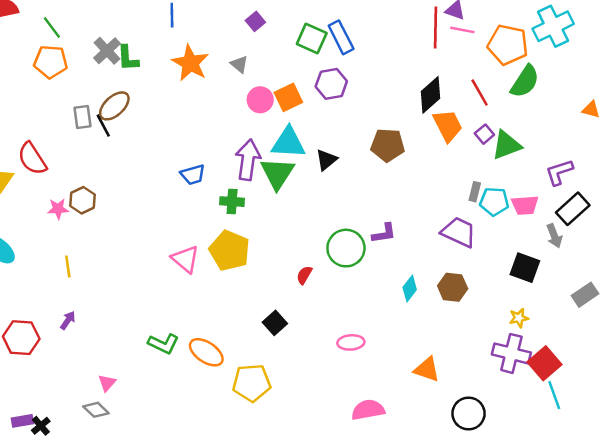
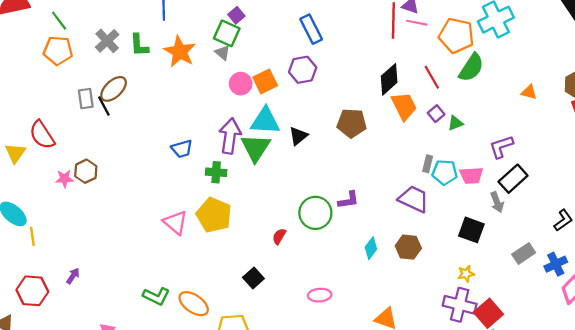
green square: (312, 39) -> (227, 33), moved
green L-shape: (128, 58) -> (139, 45), moved
green triangle: (507, 145) -> (455, 123), size x0.6
yellow line: (68, 266) -> (32, 236), moved

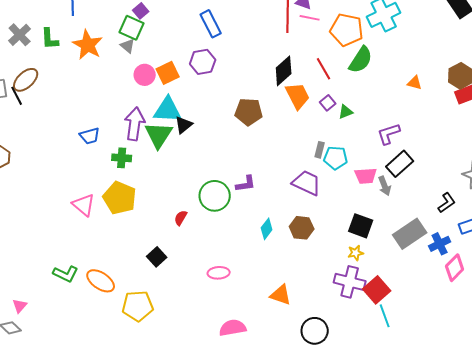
black triangle: (298, 136) -> (184, 125), moved
pink trapezoid: (471, 175) -> (366, 176), moved
black square: (471, 230) -> (361, 226), moved
gray rectangle: (524, 253) -> (410, 234), size x1.5

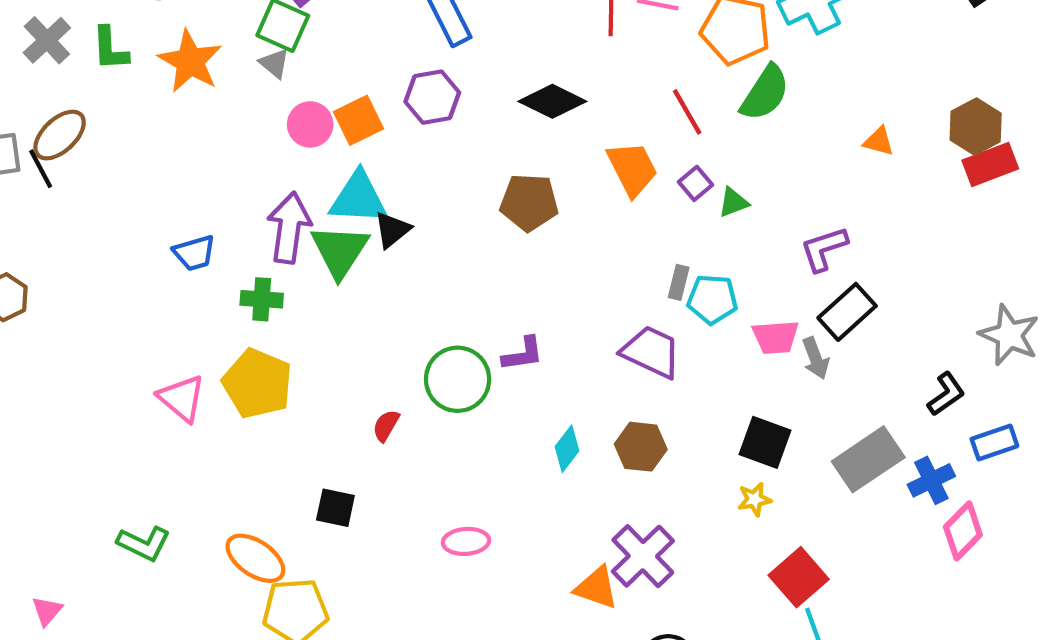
black diamond: (284, 71) -> (552, 101), moved, turned 68
black square: (157, 257) -> (335, 508), turned -36
orange ellipse: (101, 281) -> (255, 558), moved
purple cross: (350, 282) -> (643, 556), moved, turned 32

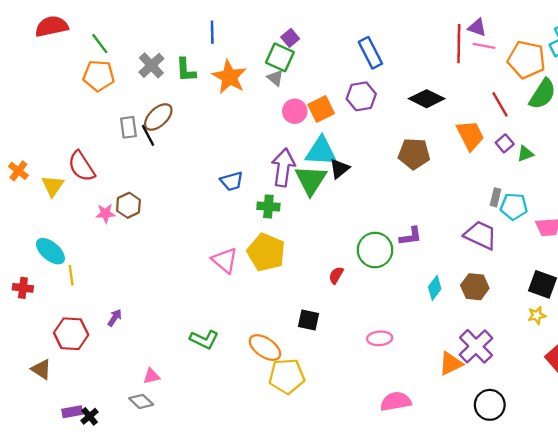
orange triangle: (597, 588) -> (451, 364), turned -45
pink triangle: (47, 611) -> (151, 376), turned 36

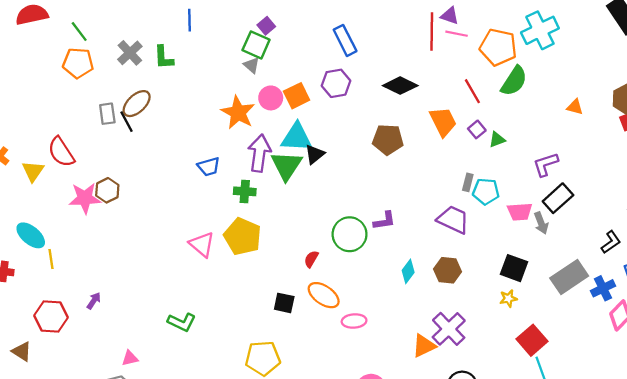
orange star: (229, 77) -> (238, 113), moved
pink star: (106, 213) -> (85, 198), size x1.6
orange ellipse: (265, 348) -> (324, 295), moved

